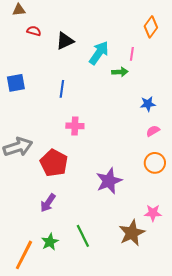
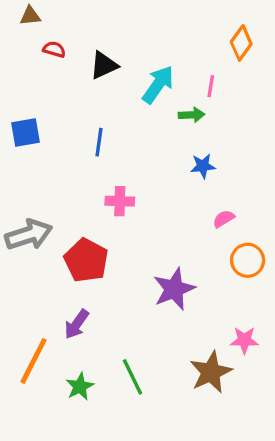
blue star: (148, 104) -> (203, 166), moved
pink semicircle: (153, 131) -> (224, 219), moved
orange line: (24, 255) -> (33, 361), moved

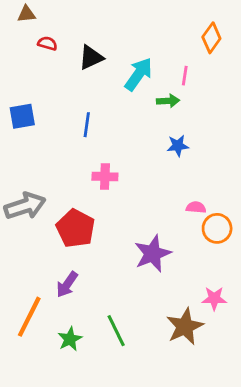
pink semicircle: (224, 219) -> (196, 207), moved, turned 36

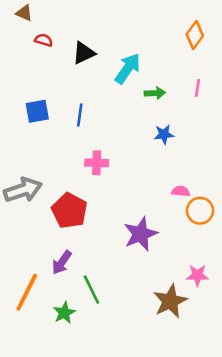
brown triangle: (26, 14) -> (24, 13), turned 30
pink line: (185, 76) -> (197, 88), moved
blue square: (22, 116) -> (37, 111), moved
green line: (116, 331) -> (91, 290), moved

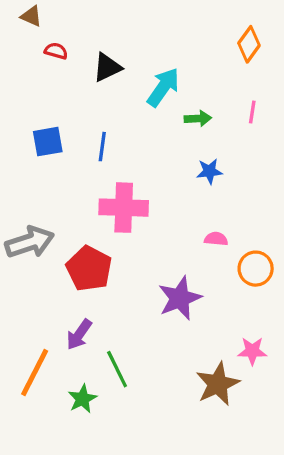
pink cross: (97, 163) -> (124, 208), size x1.6
pink semicircle: (181, 191) -> (216, 239), moved

